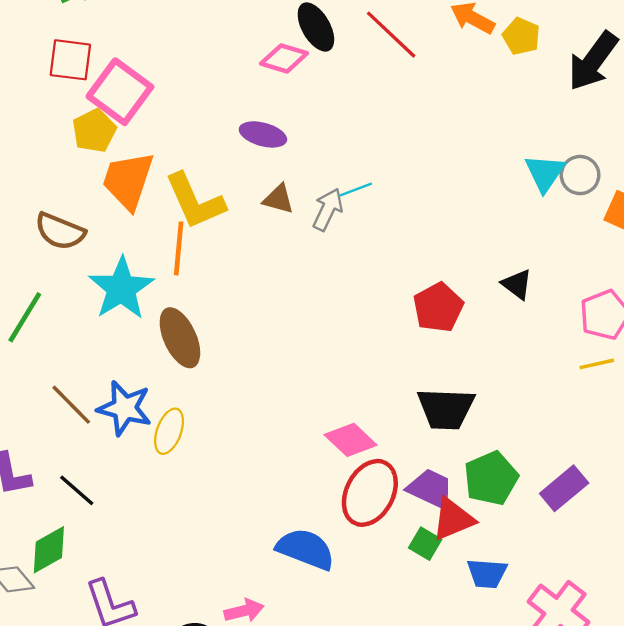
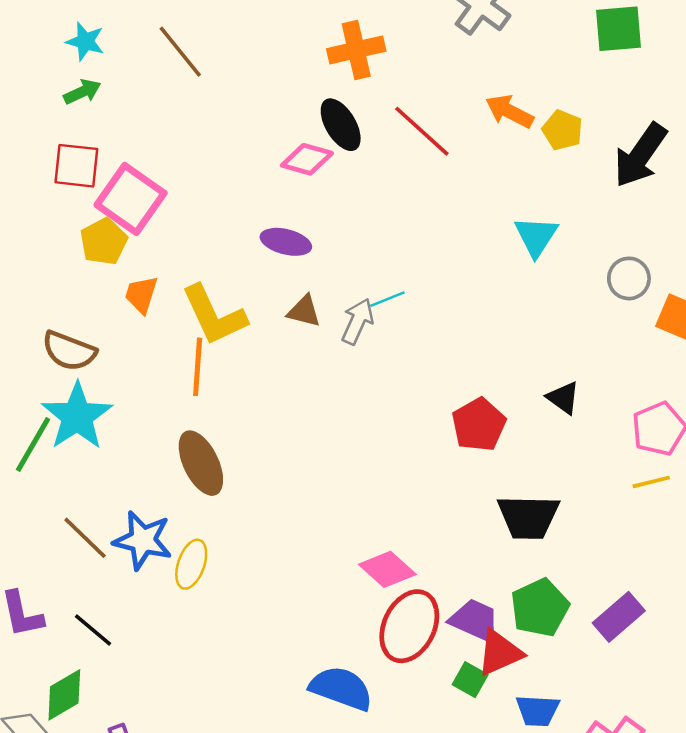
cyan triangle: (545, 173) -> (536, 236), moved
orange trapezoid: (128, 181) -> (141, 295), size x0.6
cyan star: (121, 288) -> (77, 416), moved
black trapezoid: (446, 409) -> (528, 517), moved

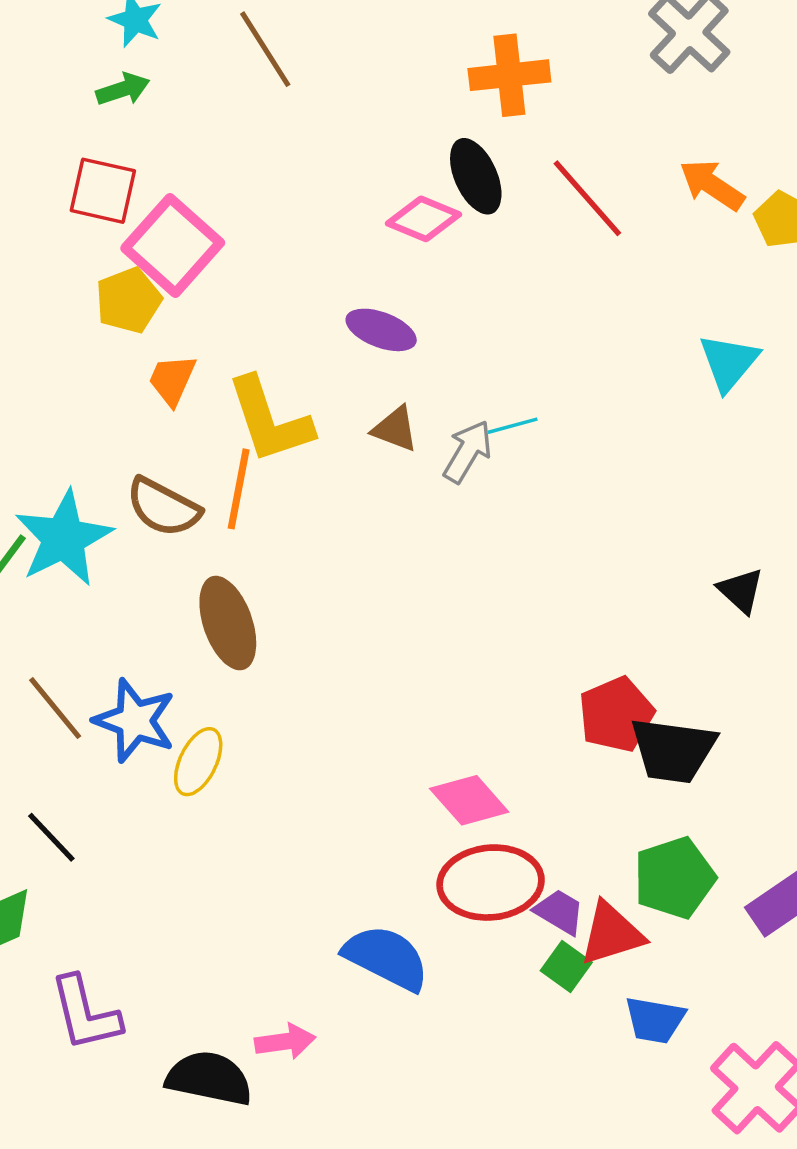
brown semicircle: (69, 351) -> (163, 507), moved
red pentagon: (479, 425) -> (616, 714), moved
purple trapezoid: (475, 621) -> (559, 912), moved, size x0.7
red ellipse: (409, 626) -> (491, 883), turned 52

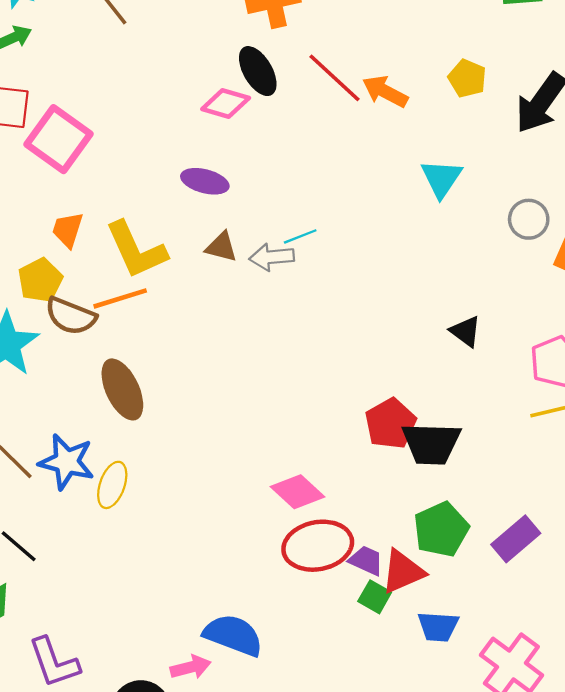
orange arrow: (712, 185) -> (385, 91), moved
yellow pentagon: (129, 300) -> (40, 280), moved
gray arrow: (468, 452) -> (272, 257), turned -120
orange line: (239, 489) -> (120, 298), turned 68
blue semicircle: (386, 958) -> (233, 635), moved

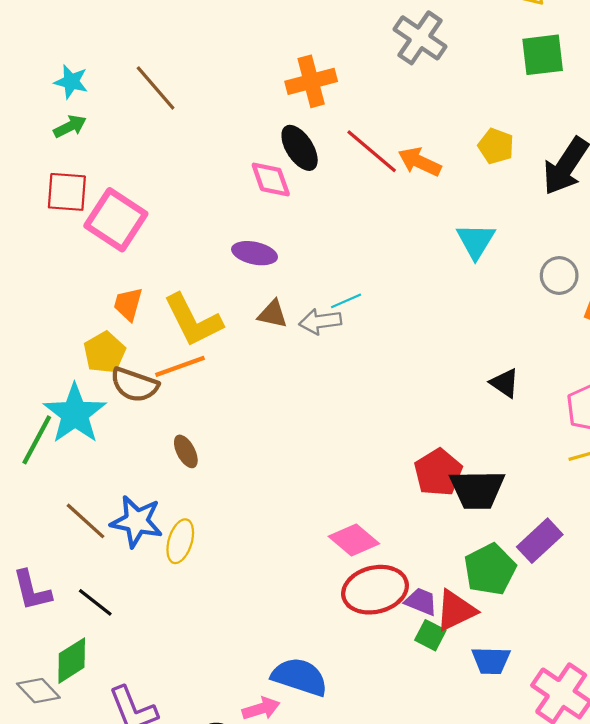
pink diamond: (226, 103) -> (271, 180), turned 57
brown ellipse: (122, 389) -> (186, 451), size x0.6
purple rectangle: (516, 539) -> (540, 541), moved

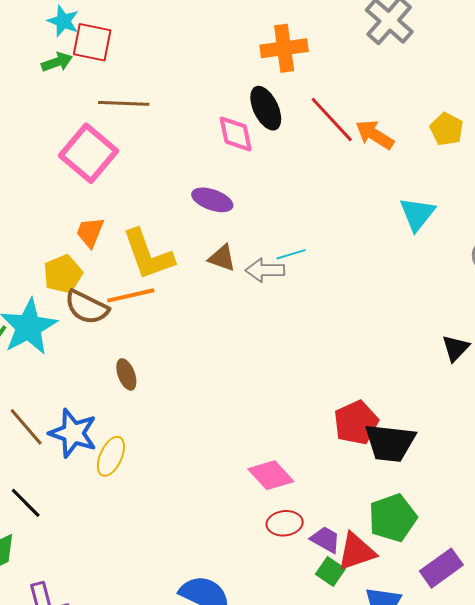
brown line: (156, 88) -> (124, 103), moved, turned -54
red square: (67, 192) -> (92, 42), moved
black triangle: (505, 383) -> (455, 348), moved, turned 32
purple rectangle: (540, 541) -> (441, 568), moved
red ellipse: (375, 590) -> (285, 523), size x0.6

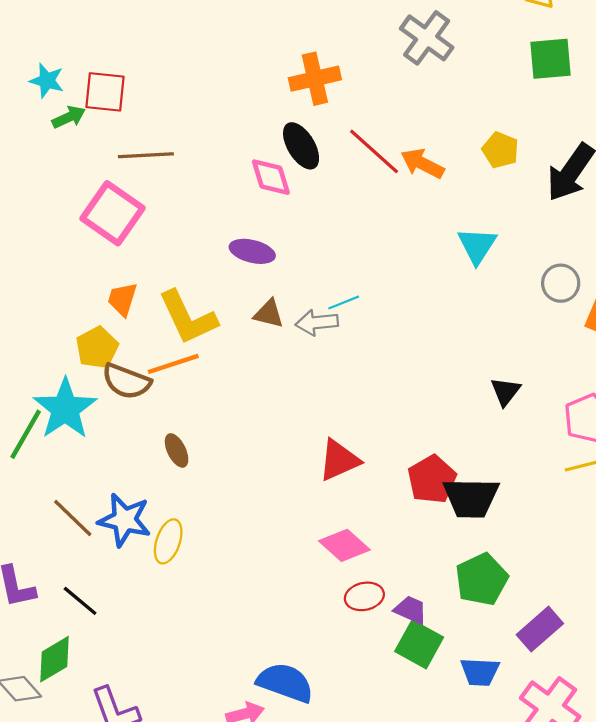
cyan star: (63, 21) -> (47, 81), moved
black triangle: (455, 348) -> (505, 391), moved
red triangle: (356, 552) -> (339, 460), moved
green square: (330, 571) -> (419, 644), size x1.5

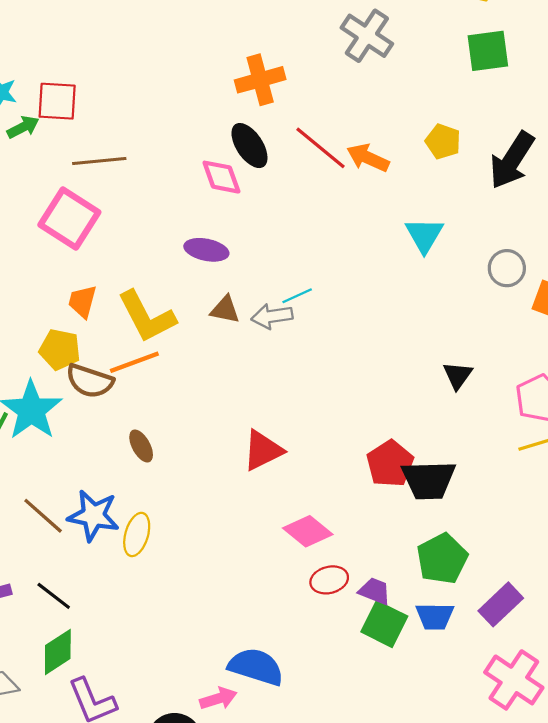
yellow pentagon: (97, 348) -> (60, 350), turned -30
red triangle: (339, 460) -> (263, 450), moved
green diamond: (54, 659) -> (58, 652), moved
blue trapezoid: (480, 672) -> (435, 616), moved

